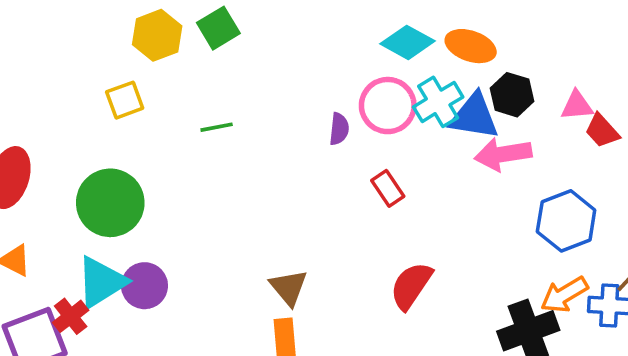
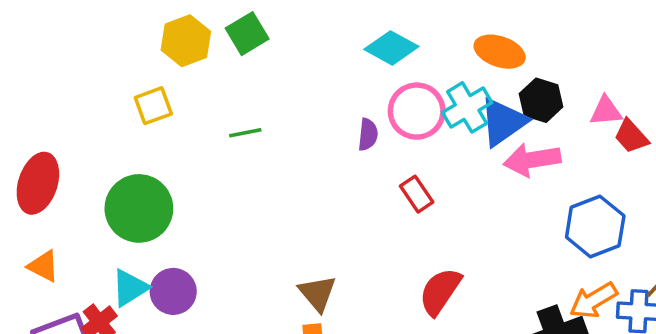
cyan diamond: (408, 42) -> (391, 48), moved
blue triangle: (474, 116) -> (503, 122), turned -44
cyan triangle: (101, 282) -> (130, 288), size x0.7

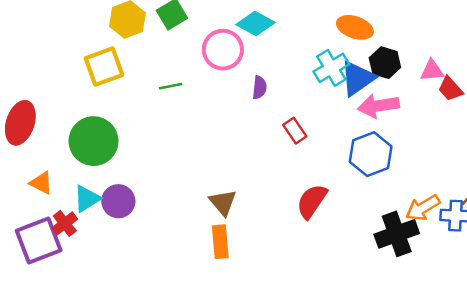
cyan diamond: (391, 48) -> (256, 23), moved
yellow square: (153, 106) -> (104, 67), size x1.4
pink circle: (417, 111) -> (223, 50), moved
blue hexagon: (595, 226) -> (371, 154), moved
orange triangle: (43, 266) -> (41, 183), moved

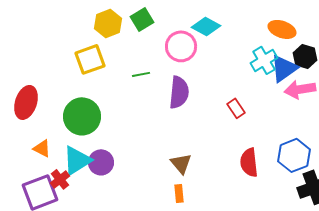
purple semicircle: (259, 88) -> (179, 92), moved, size x1.8
blue hexagon: (371, 154) -> (294, 155), moved
cyan triangle: (87, 199) -> (77, 160), size x1.4
red semicircle: (312, 201) -> (249, 162), turned -40
orange rectangle: (220, 242) -> (179, 193), size x0.7

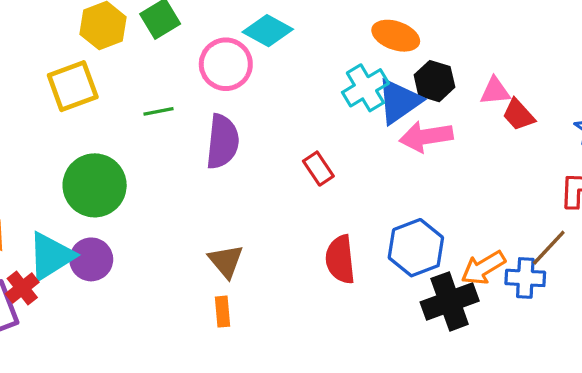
green circle: (82, 116) -> (95, 185), moved

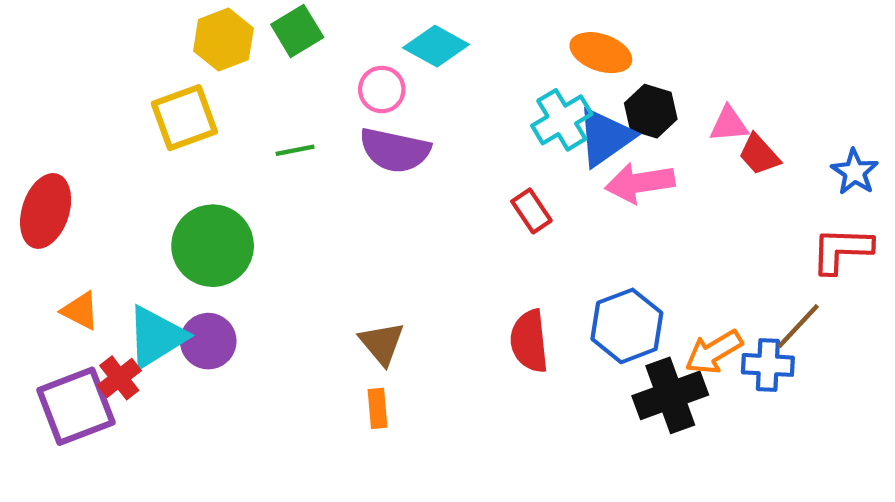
pink circle: (226, 64) -> (382, 89), size x0.7
purple semicircle: (222, 142) -> (395, 150), moved, turned 96
red rectangle: (318, 169) -> (531, 211), moved

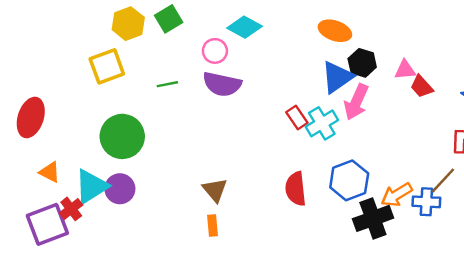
cyan cross: (562, 120) -> (322, 123), moved
pink arrow: (640, 183) -> (356, 102), turned -57

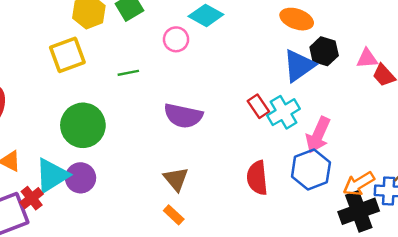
purple semicircle: (222, 84) -> (183, 116), moved
pink arrow: (356, 102) -> (318, 135), moved
black cross: (373, 218) -> (359, 211), moved
orange rectangle: (213, 226) -> (174, 215), turned -42

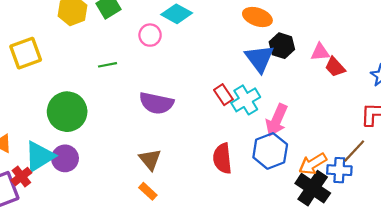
yellow square: (67, 55) -> (26, 53), moved
blue triangle: (299, 66) -> (260, 58), turned -32
black cross: (359, 211) -> (313, 188), turned -36

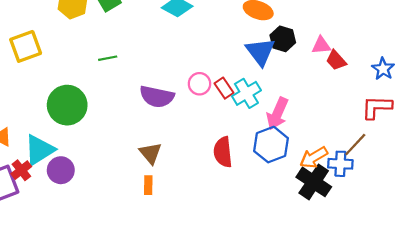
pink circle: (150, 35) -> (199, 84), moved
purple circle: (65, 158) -> (61, 170), moved
orange rectangle: (148, 191) -> (148, 185), turned 48

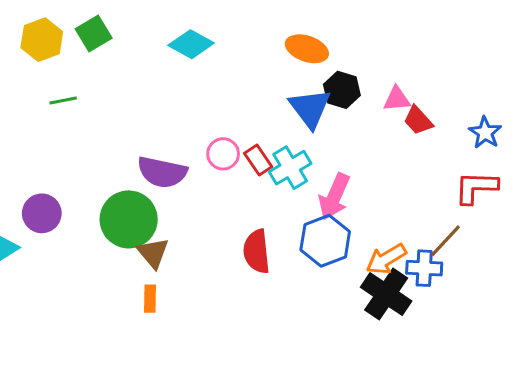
green line: (108, 58) -> (63, 101), moved
green circle: (67, 105) -> (129, 219), moved
purple circle: (61, 170) -> (42, 213), moved

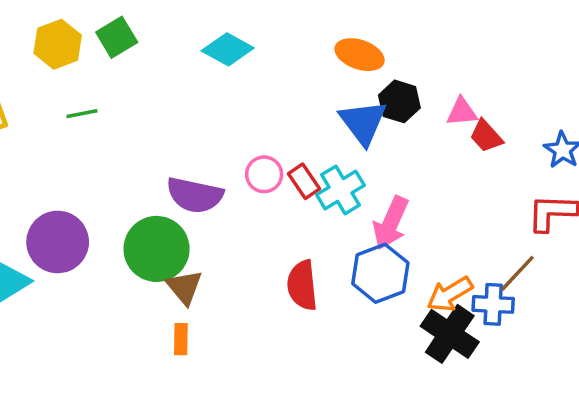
purple circle: (42, 213) -> (58, 242), size x1.4

